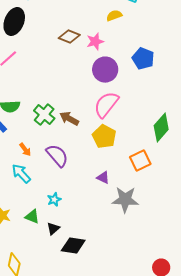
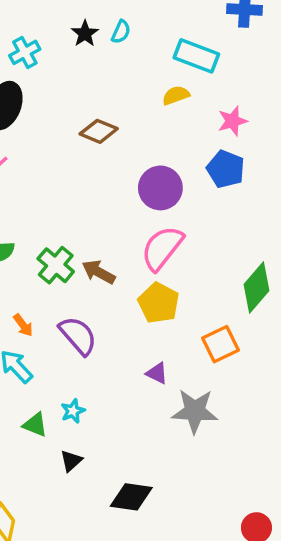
pink star: (95, 42) -> (232, 121), moved
green triangle: (32, 217) -> (35, 425), moved
black diamond: (73, 246) -> (131, 497), moved

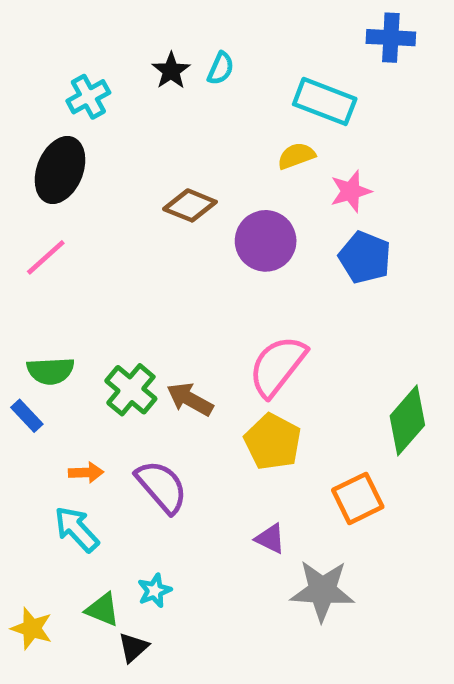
pink star: (232, 121) -> (351, 191), moved
purple circle: (160, 188) -> (266, 241), moved
orange arrow: (23, 325) -> (86, 472), turned -55
black triangle: (71, 461) -> (133, 647), moved

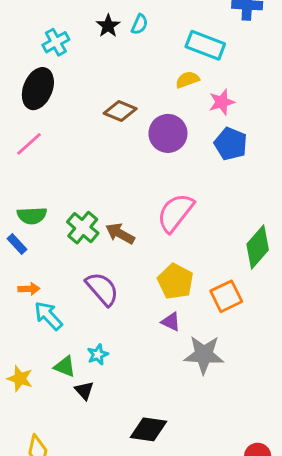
yellow pentagon: (273, 442) -> (175, 281), moved
orange arrow: (86, 472) -> (29, 289), moved
black triangle: (133, 647) -> (84, 390), turned -30

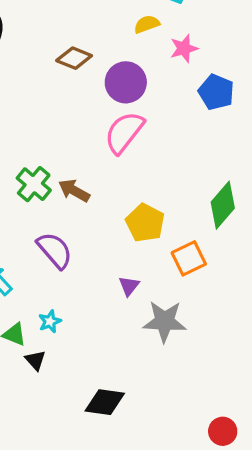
blue pentagon: (231, 144) -> (216, 92), moved
pink semicircle: (175, 213) -> (124, 132), moved
yellow pentagon: (175, 281) -> (145, 223), moved
purple triangle: (171, 322) -> (129, 286), turned 42

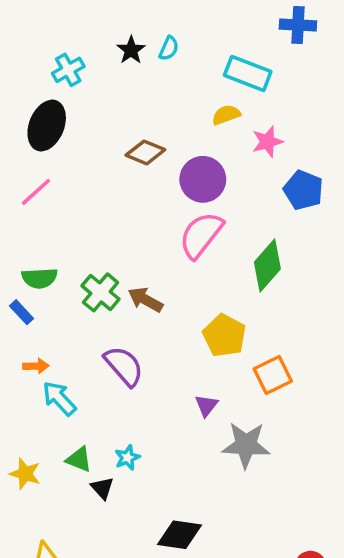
green diamond: (223, 205) -> (267, 266), moved
cyan star: (50, 321) -> (127, 458), moved

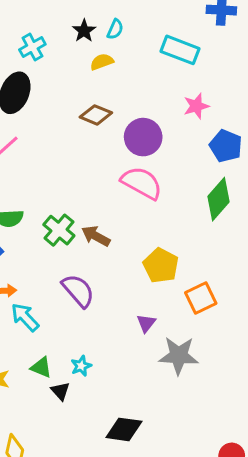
yellow semicircle: (226, 115) -> (102, 62), moved
pink semicircle: (201, 235) -> (142, 183), turned 81
green diamond: (267, 266) -> (218, 199), moved

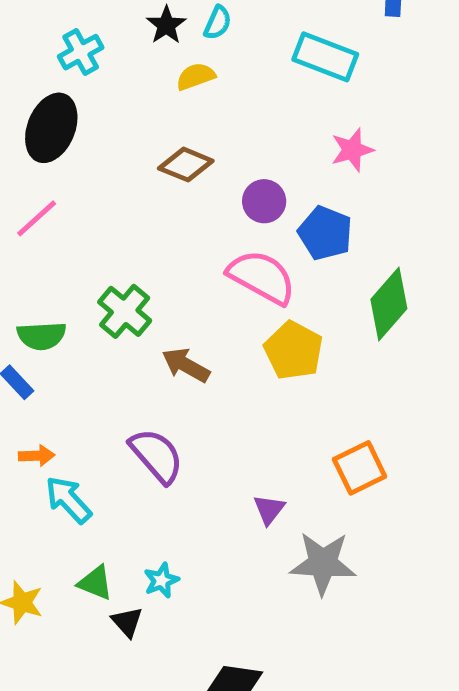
purple circle: (143, 137) -> (264, 201), size x0.7
blue pentagon: (226, 146) -> (325, 233), moved
green cross: (59, 230) -> (125, 311), moved
yellow pentagon: (161, 266) -> (293, 350), moved

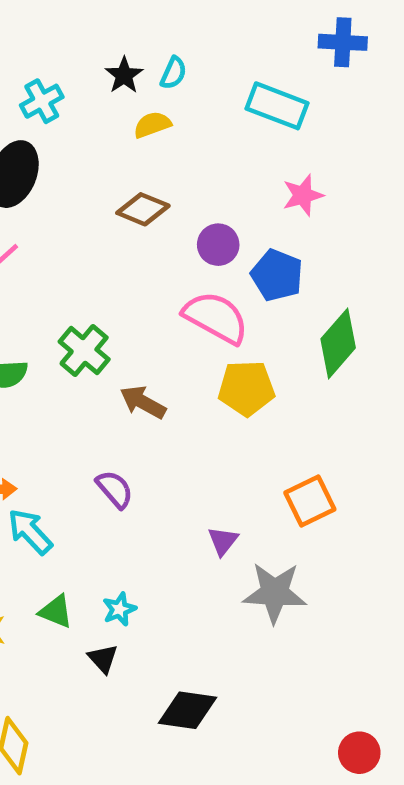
yellow pentagon: (293, 350) -> (246, 388), turned -30
purple semicircle: (156, 456) -> (115, 489), size x0.7
black triangle: (127, 622) -> (103, 659), moved

